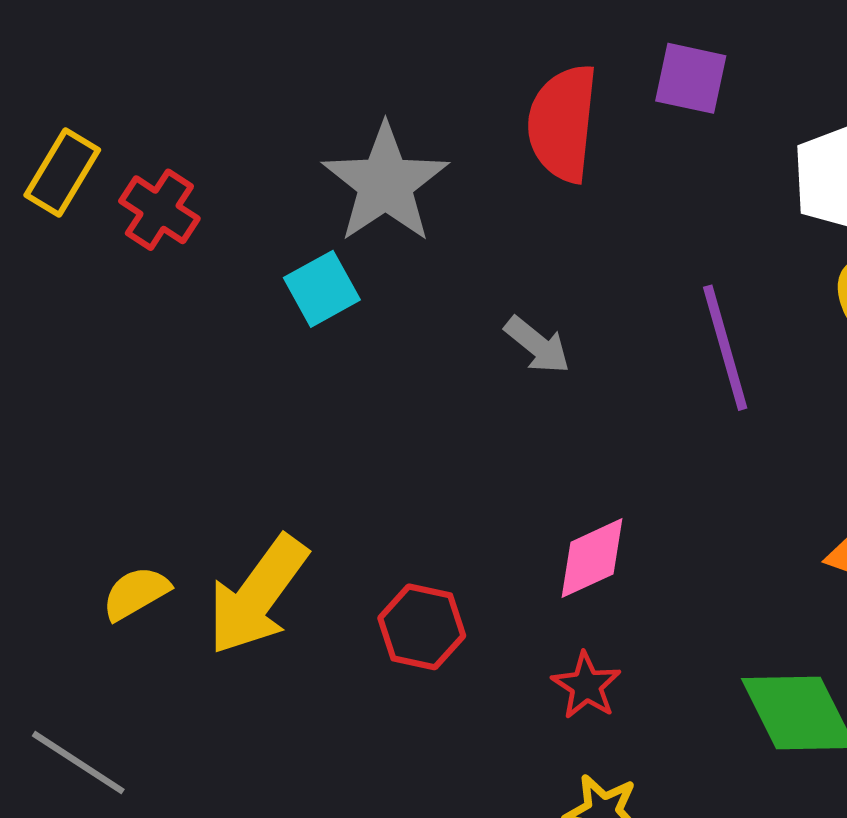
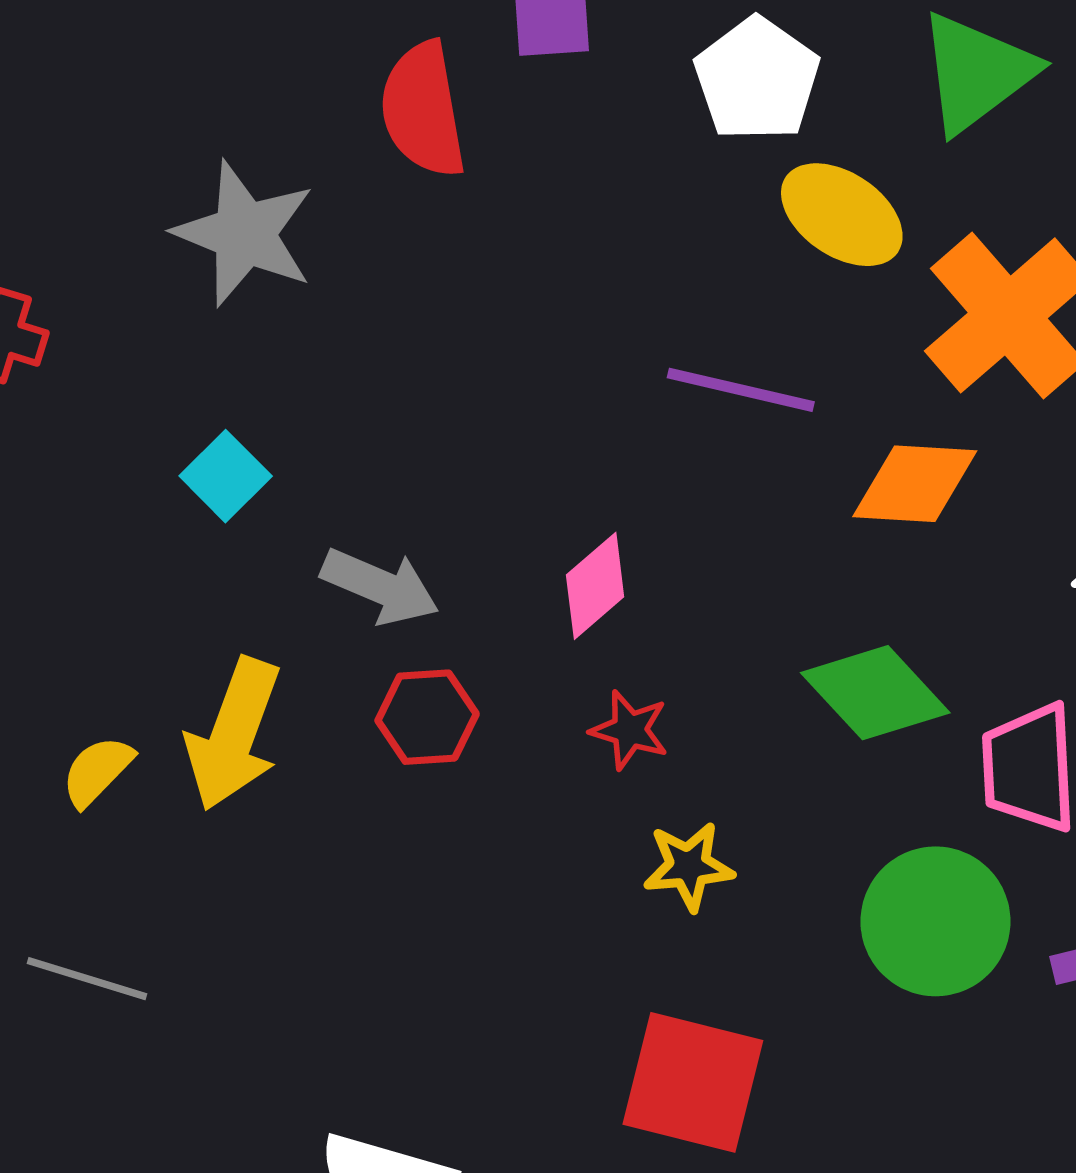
cyan square: (322, 289) -> (226, 476), moved
gray arrow: (537, 345) -> (380, 586), moved, size x1.4
purple line: (725, 348) -> (741, 390), moved, turned -45

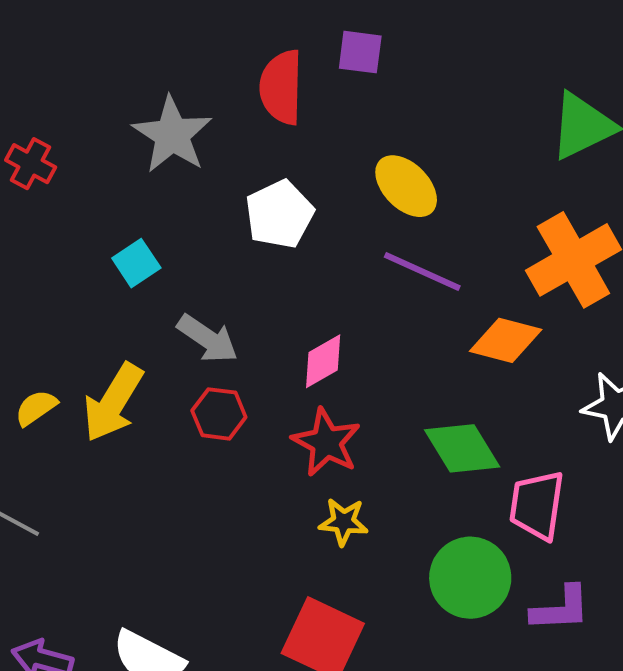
white pentagon: (757, 79) -> (279, 214), moved
yellow ellipse: (842, 215) -> (406, 186), moved
red star: (630, 730) -> (326, 442), size x1.6

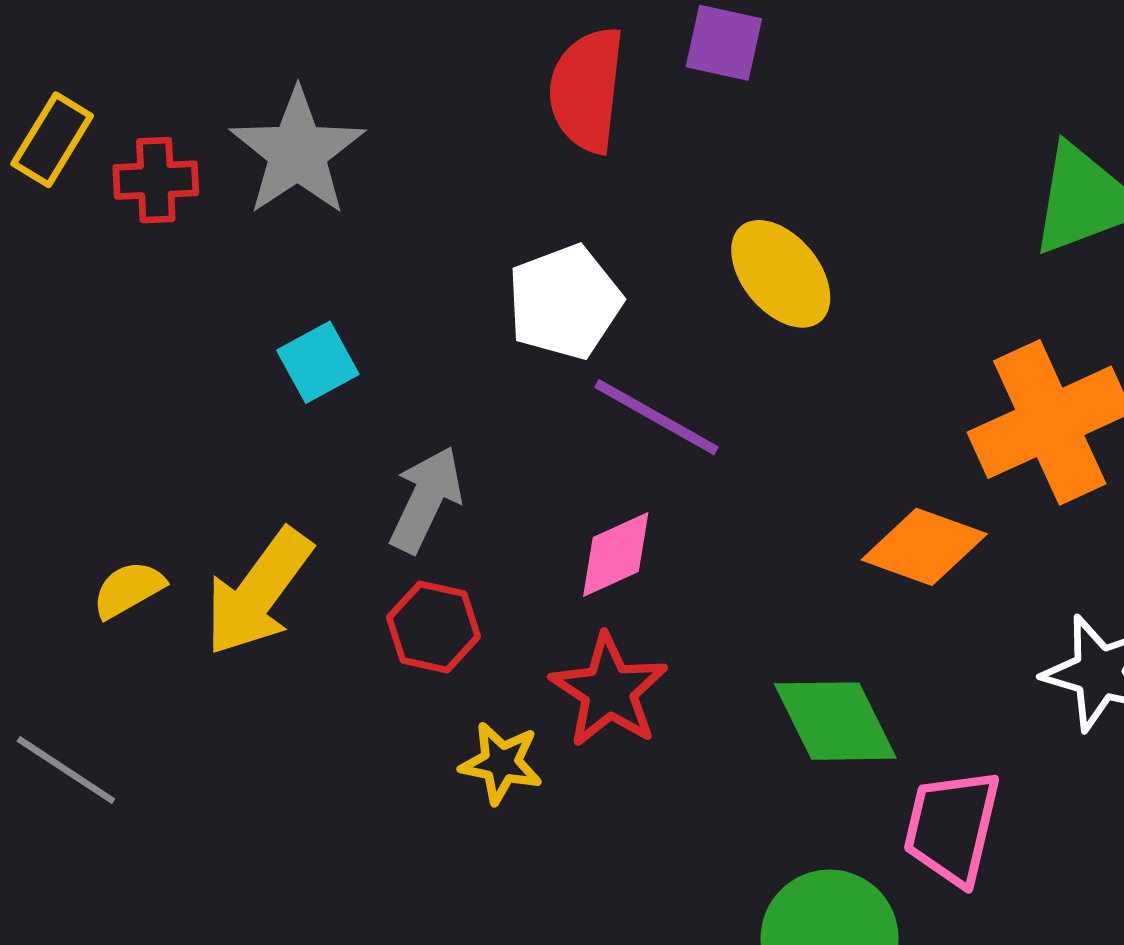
gray star: (172, 135) -> (298, 152), moved
red cross: (31, 164) -> (156, 180), turned -36
purple line: (422, 271) -> (657, 417), moved
gray arrow: (208, 339) -> (426, 499), turned -104
yellow star: (343, 522) -> (501, 763), moved

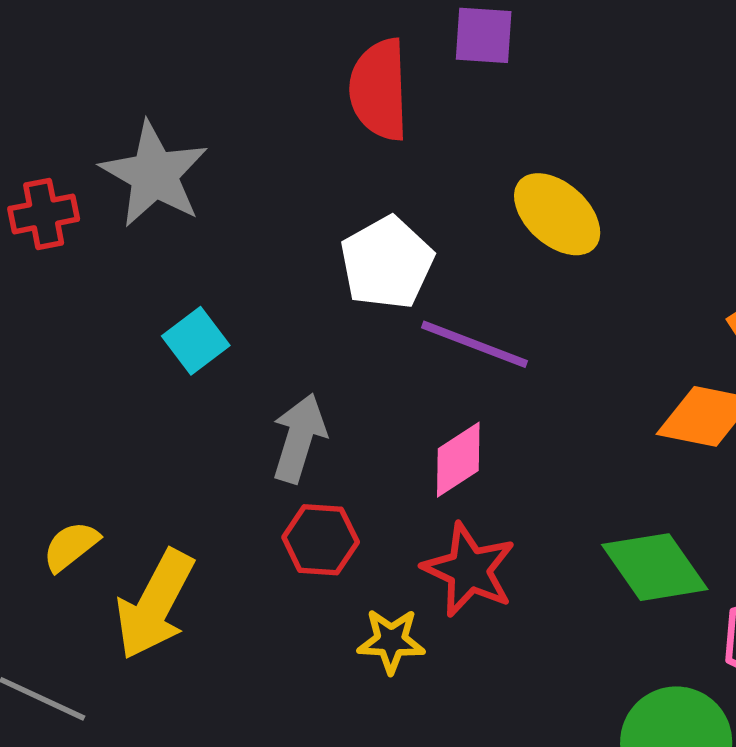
yellow arrow: (258, 592) -> (155, 605), moved

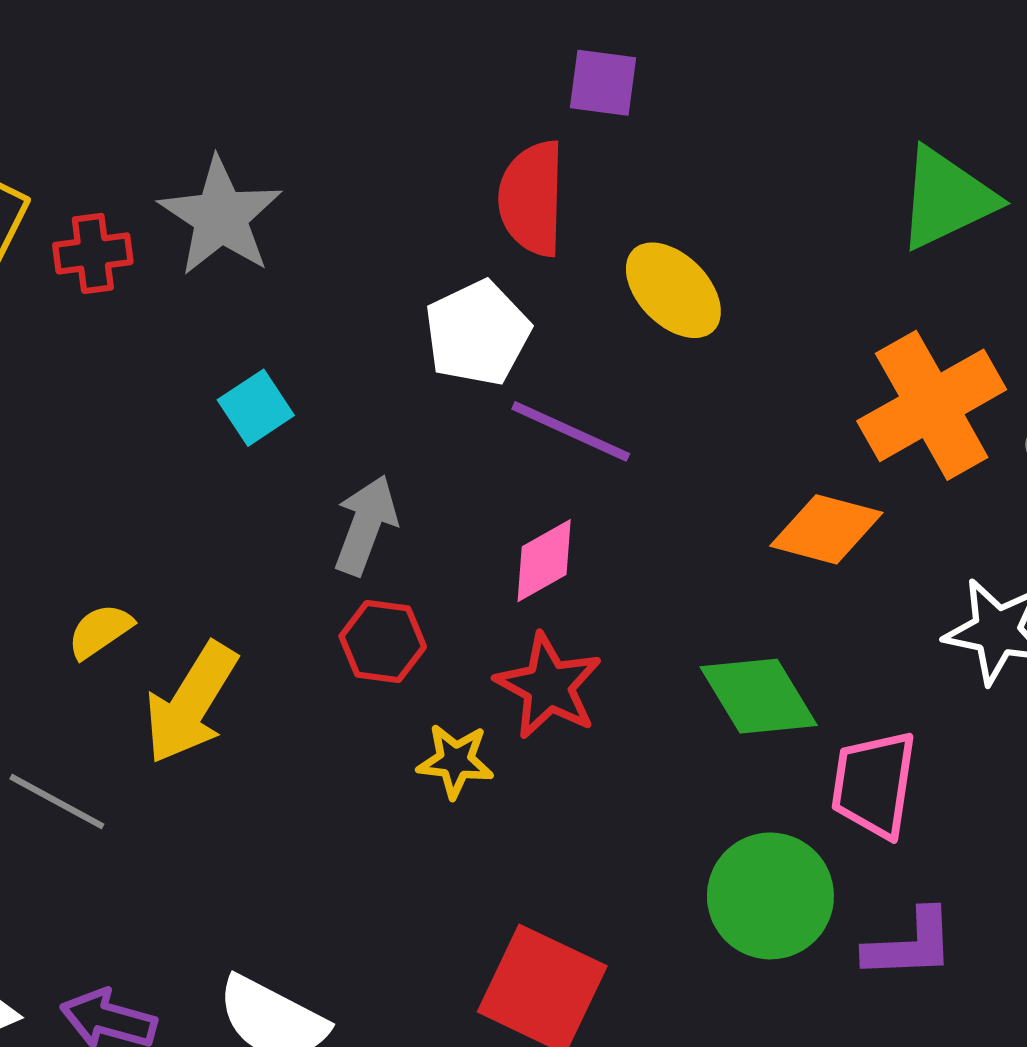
red semicircle: (379, 90) -> (532, 198), moved

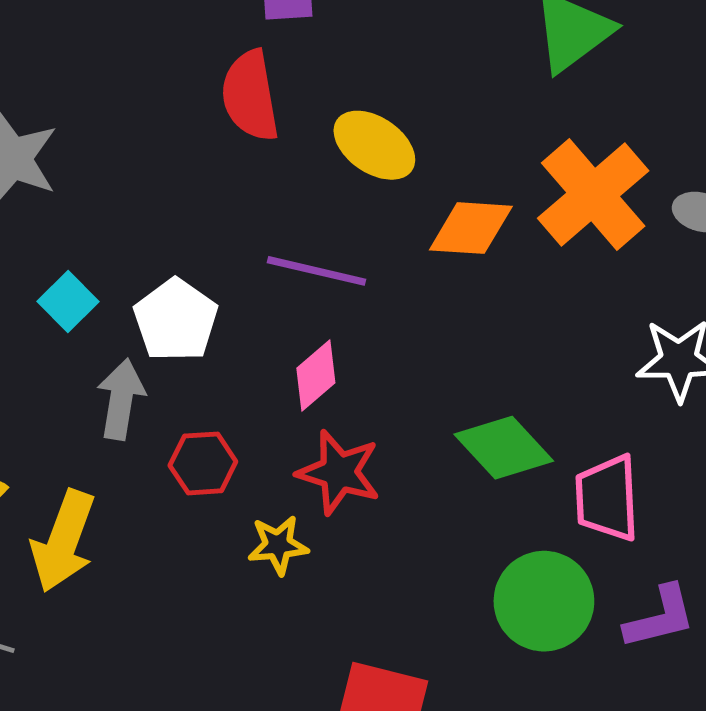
white pentagon: (477, 333) -> (176, 320), moved
gray arrow: (366, 525) -> (121, 399), moved
orange diamond: (826, 529) -> (471, 228), moved

